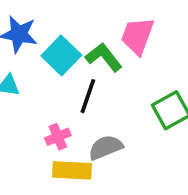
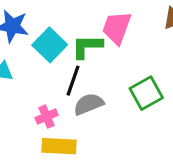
green L-shape: (104, 57) -> (87, 46), turned -52
gray semicircle: (106, 147) -> (89, 104), moved

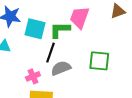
cyan square: (50, 45) -> (35, 29), turned -30
green square: (146, 93) -> (99, 61), turned 35

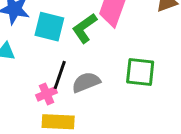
green L-shape: (60, 30) -> (85, 28), turned -35
black line: (51, 53) -> (60, 75), moved

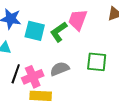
black line: (60, 75) -> (16, 74), moved
pink cross: (47, 94) -> (33, 77), size x1.5

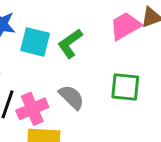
pink trapezoid: (78, 20) -> (125, 26), moved, turned 40
gray semicircle: (60, 69) -> (71, 97), turned 66

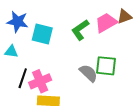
green L-shape: (70, 43) -> (80, 30), moved
gray semicircle: (71, 97) -> (89, 73), moved

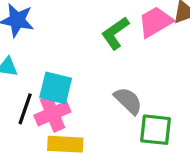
cyan square: (42, 34) -> (56, 88), moved
green square: (106, 66) -> (156, 130), moved

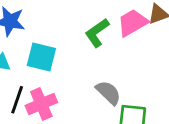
cyan square: (56, 88) -> (41, 57), moved

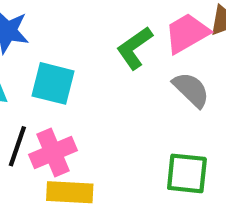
gray semicircle: (108, 93) -> (191, 90), moved

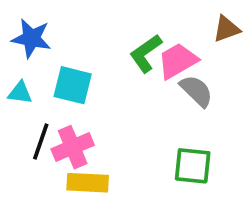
pink trapezoid: (187, 33) -> (178, 61), moved

